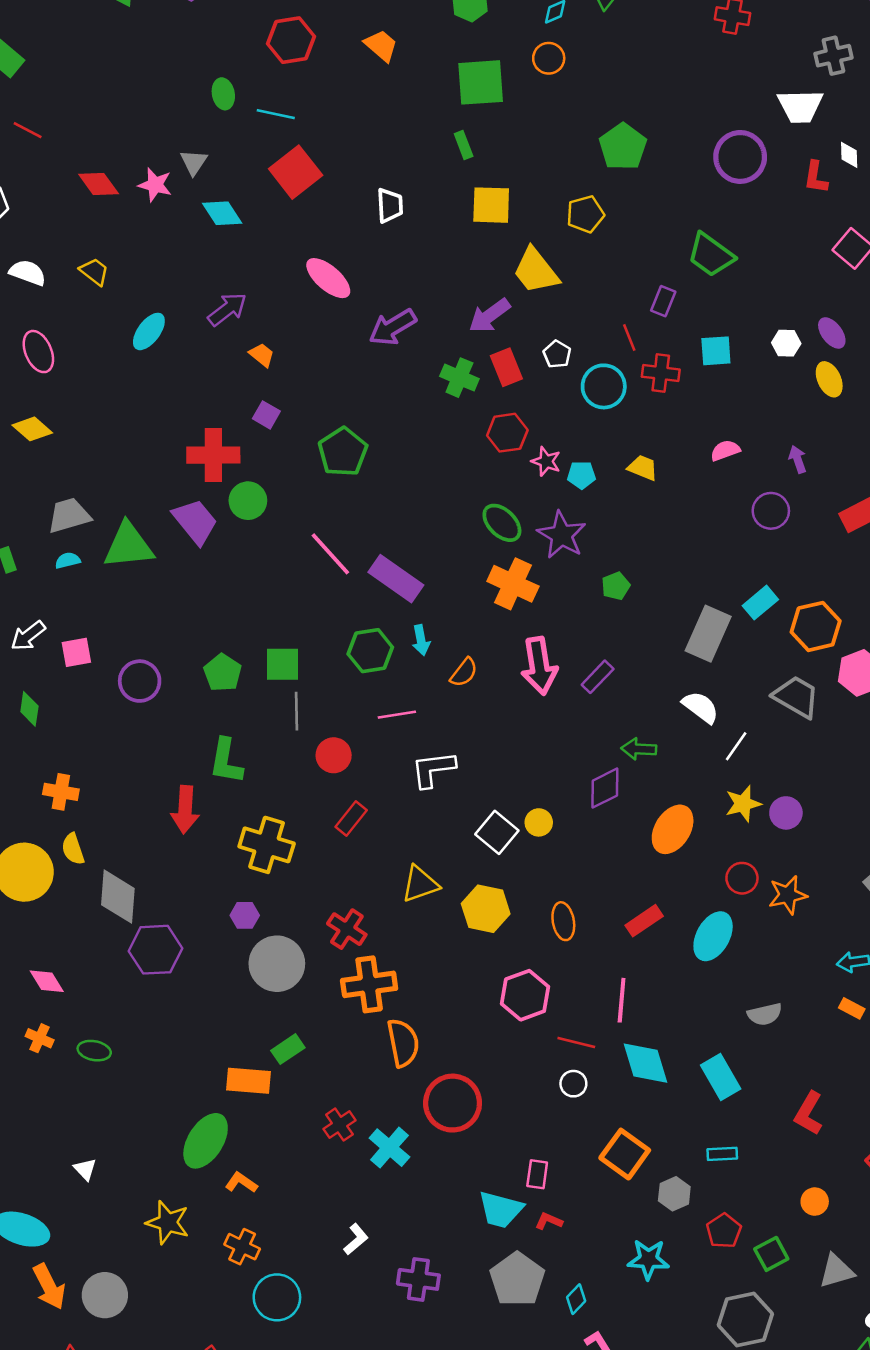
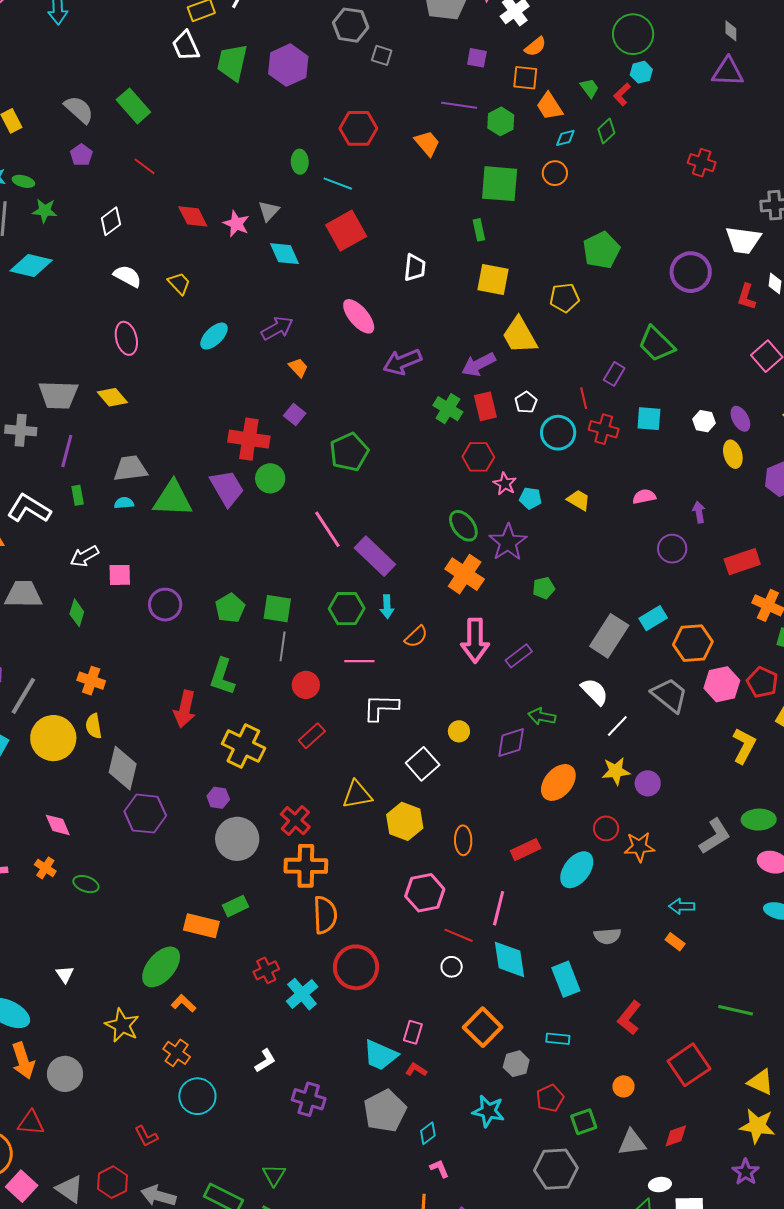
yellow circle: (539, 822) -> (459, 731), moved

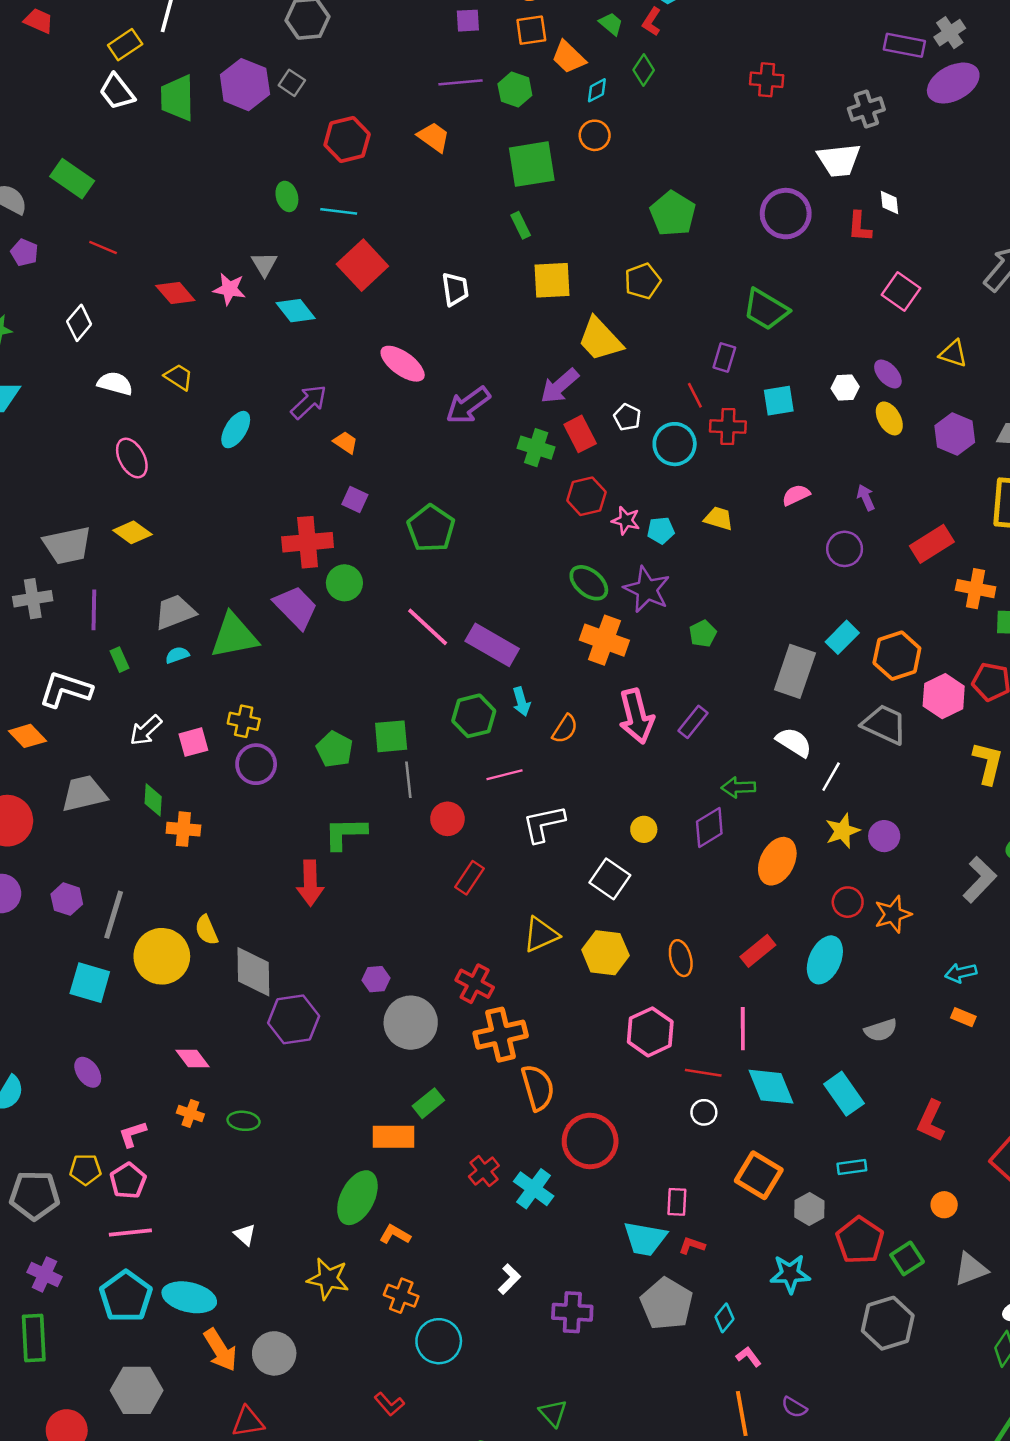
gray square: (382, 55) -> (292, 83), moved, turned 30
green L-shape: (222, 677) -> (345, 833), turned 84
orange cross: (91, 681) -> (183, 829), moved
yellow cross: (243, 746) -> (244, 721), moved, size x0.6
red pentagon: (550, 1098) -> (860, 1240), size x1.4

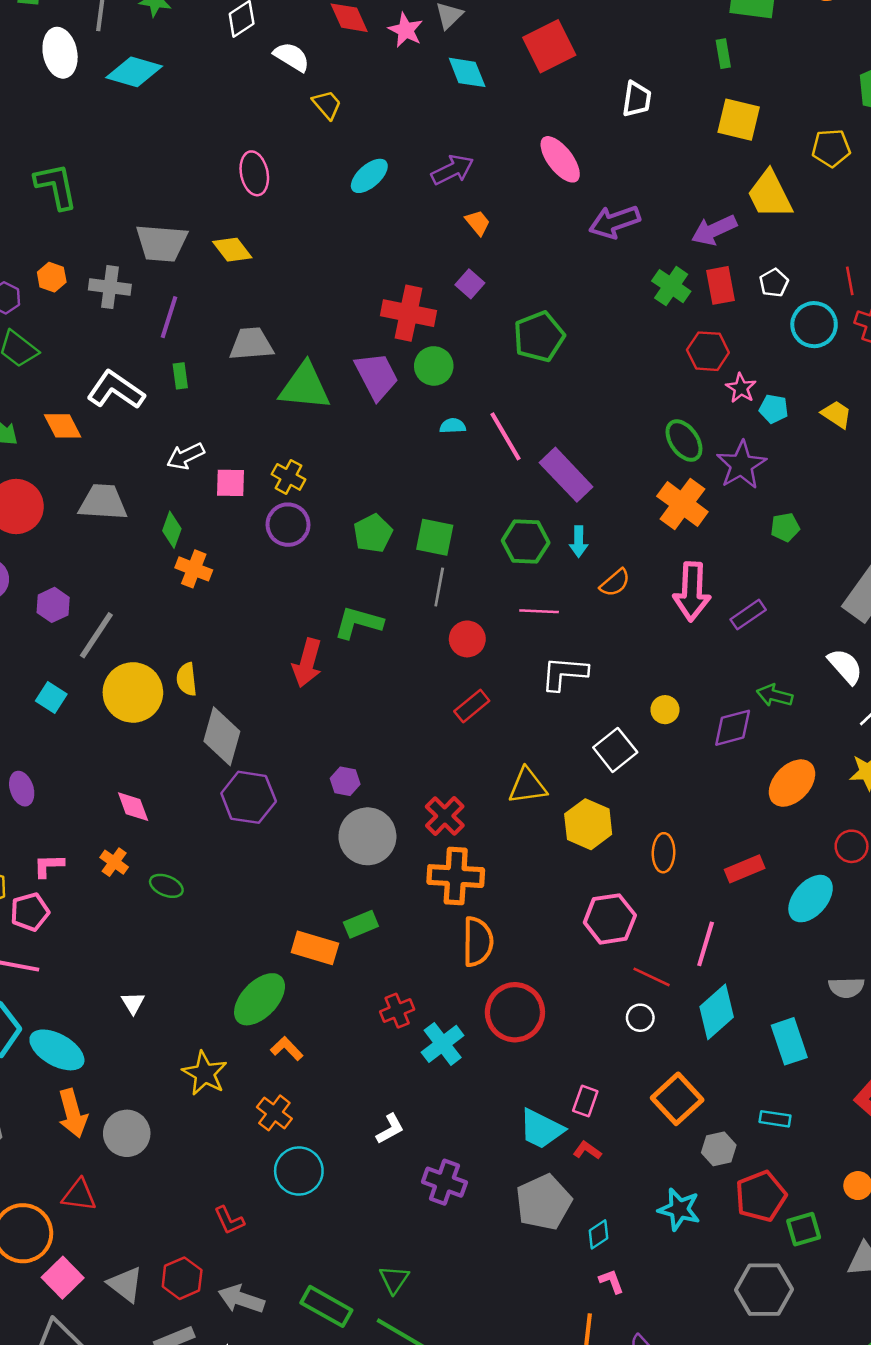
white semicircle: (115, 383) -> (292, 57), moved
cyan semicircle: (177, 655) -> (453, 426), moved
cyan square: (90, 983) -> (51, 698), size x0.7
cyan diamond: (771, 1087) -> (717, 1012), turned 54

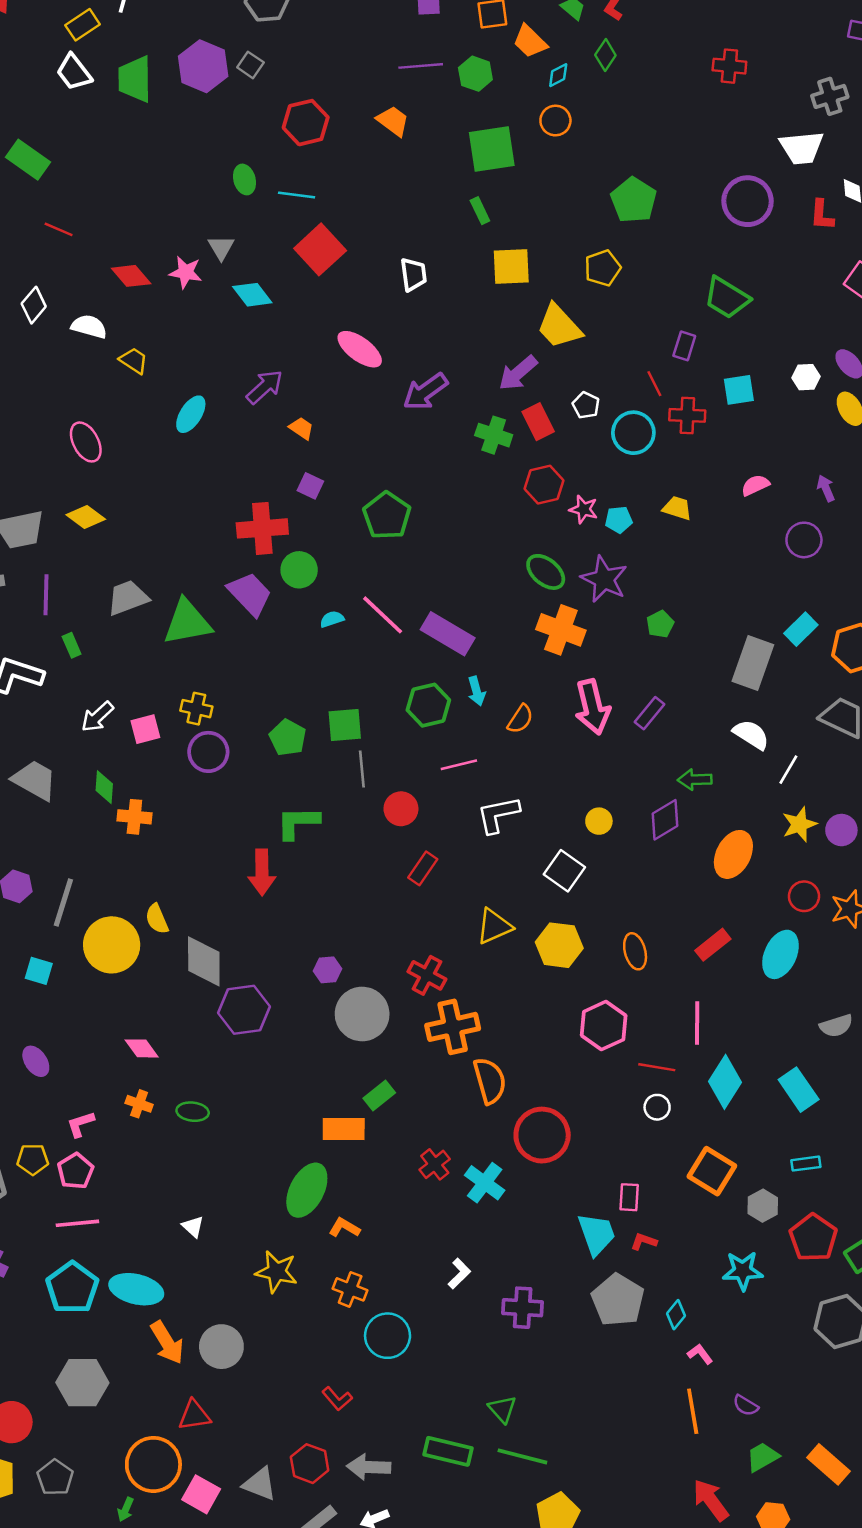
gray trapezoid: (103, 502) -> (35, 780), turned 42
cyan trapezoid: (541, 1129) -> (597, 1234), turned -120

